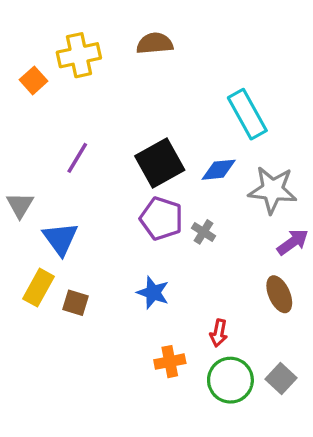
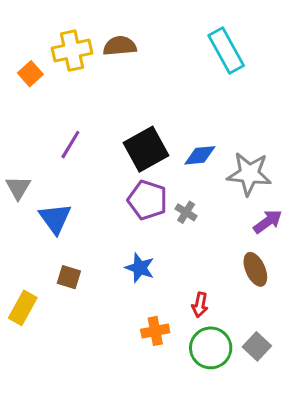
brown semicircle: (155, 43) -> (120, 46), moved
cyan rectangle: (247, 114) -> (226, 51), moved
yellow rectangle: (39, 288) -> (23, 308), moved

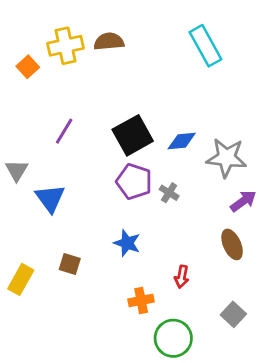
brown square: (69, 277) -> (70, 264), moved
green circle: (211, 348) -> (173, 338), moved

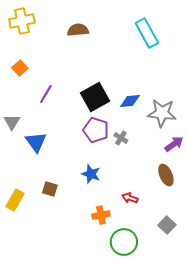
yellow cross: (66, 46) -> (22, 21), moved
orange square: (28, 67) -> (20, 68), moved
red arrow: (182, 277) -> (130, 198), turned 98

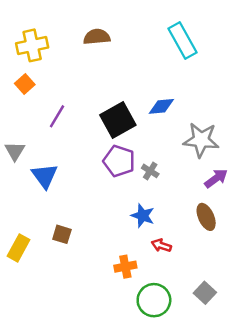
yellow cross: (22, 21) -> (32, 45), moved
blue diamond: (130, 101) -> (161, 106), moved
blue star: (91, 174) -> (143, 216), moved
gray square: (167, 225) -> (205, 293), moved

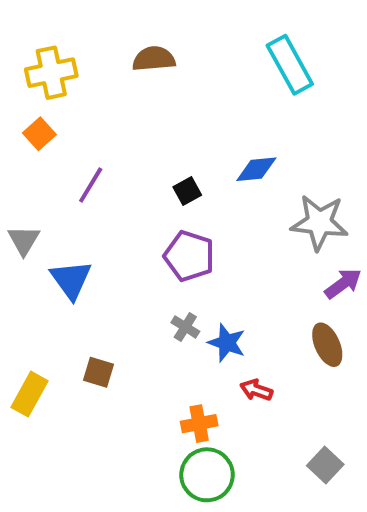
black square: (118, 120) -> (187, 191), size x0.5
gray cross: (150, 171) -> (185, 327), moved
green circle: (154, 300) -> (207, 475), moved

